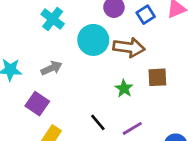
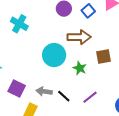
cyan circle: (93, 40) -> (54, 55), moved
gray arrow: (51, 68) -> (44, 91), moved, turned -140

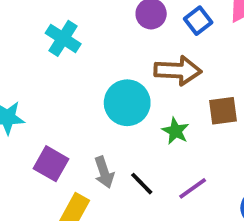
gray arrow: (44, 91) -> (104, 172), turned -119

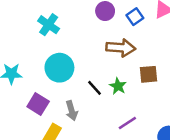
cyan circle: (127, 103) -> (59, 68), moved
black line: (142, 184) -> (94, 88), moved

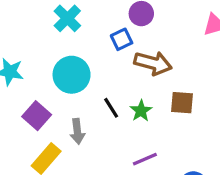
blue square: (135, 17) -> (122, 39), moved

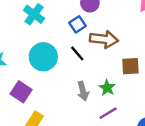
black line: (111, 108) -> (77, 53), moved
green star: (141, 111) -> (107, 88), moved
gray arrow: (77, 131) -> (83, 91), moved

